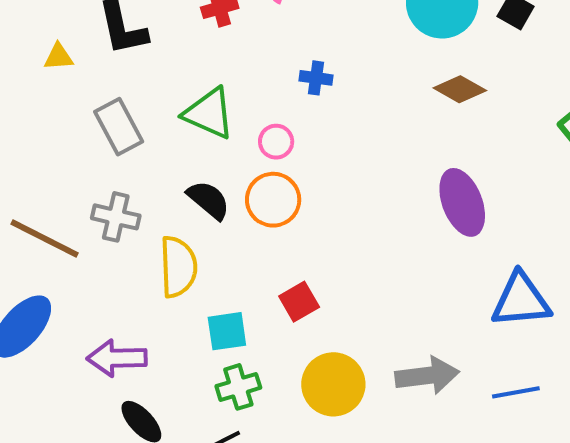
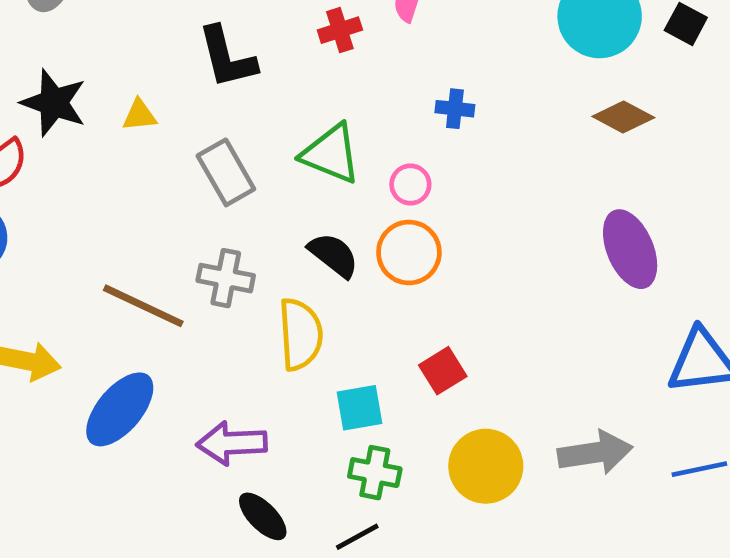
yellow triangle: (59, 57) -> (140, 115), moved
green cross: (238, 387) -> (375, 473), turned 30

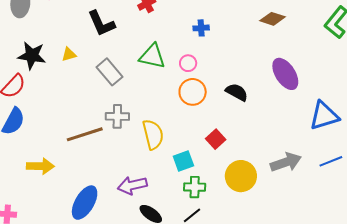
black semicircle: (334, 255) -> (237, 92), moved
brown line: (143, 306) -> (85, 134), turned -33
blue ellipse: (120, 409) -> (85, 203), moved

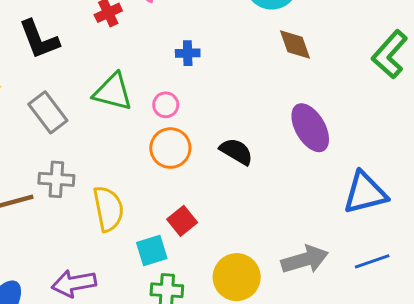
brown diamond: (273, 19) -> (295, 45), turned 50
red square: (216, 139) -> (182, 221), moved

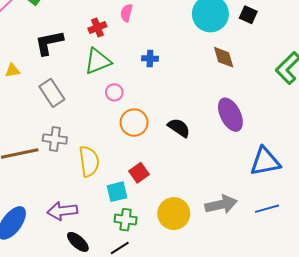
black L-shape: (39, 39) -> (49, 43), turned 96
green triangle: (113, 92) -> (98, 61), moved, turned -40
pink circle: (166, 105) -> (114, 92), moved

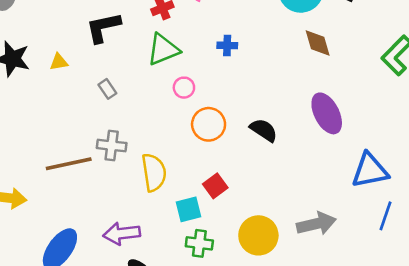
gray rectangle: (52, 93) -> (107, 89), size x0.6
blue line: (267, 209) -> (385, 216), moved, turned -55

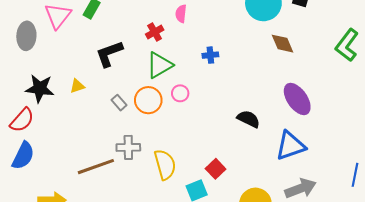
orange circle: (209, 124) -> (148, 100), moved
blue triangle: (370, 170) -> (290, 146), moved

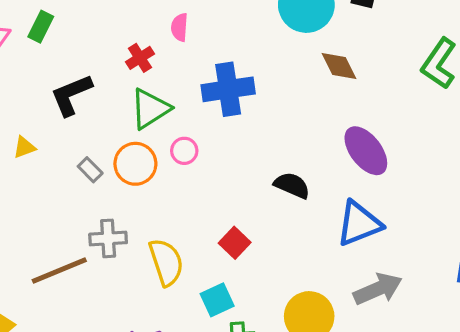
blue cross: (210, 55) -> (228, 89), size x2.0
red square: (216, 169) -> (235, 243), moved

